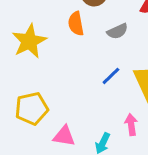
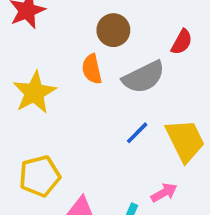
gray semicircle: (117, 31) -> (144, 77), size x1.6
pink arrow: (131, 125) -> (164, 193), turned 70

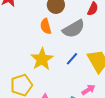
yellow star: (34, 93) -> (42, 59), moved

